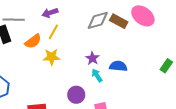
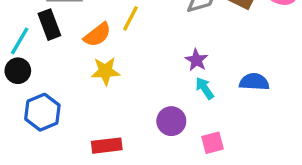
yellow star: (51, 57) -> (105, 71), moved
blue semicircle: (118, 66) -> (254, 82), moved

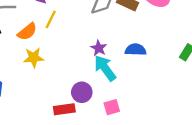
blue semicircle: (254, 82) -> (136, 50), moved
cyan arrow: (205, 88) -> (105, 68), size x1.6
red rectangle: (107, 146) -> (64, 109), moved

